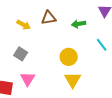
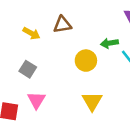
green arrow: (79, 24) -> (109, 43), moved
yellow circle: (69, 57) -> (86, 61), moved

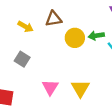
yellow circle: (86, 61) -> (75, 38), moved
pink triangle: (36, 100) -> (50, 87), moved

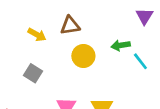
yellow circle: (75, 38) -> (83, 56), moved

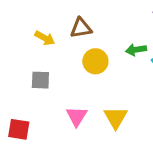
gray square: (33, 73) -> (40, 80), turned -30

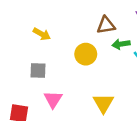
brown triangle: (81, 28) -> (106, 25), moved
pink triangle: (77, 116) -> (53, 99), moved

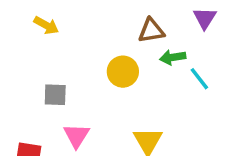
yellow arrow: (42, 34) -> (46, 25), moved

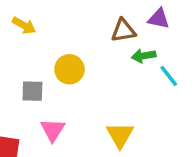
purple triangle: (205, 18) -> (159, 19), moved, turned -50
yellow circle: (123, 72) -> (69, 69), moved

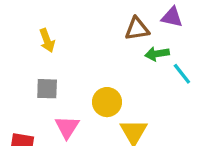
yellow arrow: (24, 25) -> (47, 40), moved, turned 40
yellow circle: (69, 69) -> (107, 102), moved

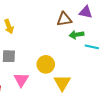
cyan line: (182, 74) -> (92, 47), turned -40

